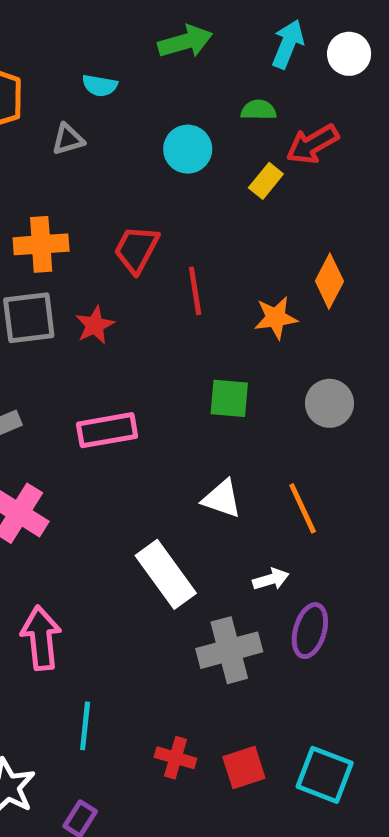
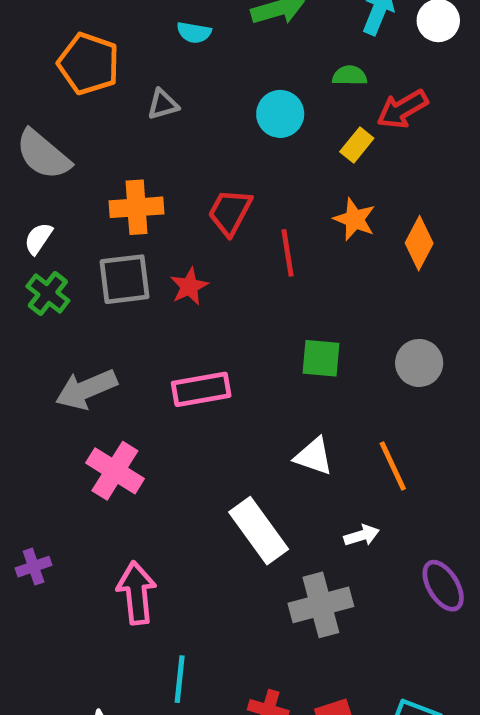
cyan semicircle: (100, 86) -> (194, 32), moved
orange star: (276, 318) -> (354, 219), moved, turned 30
purple ellipse: (310, 631) -> (443, 586), moved, turned -48

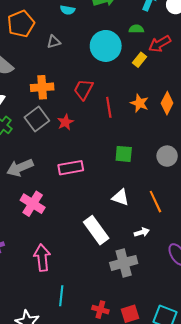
orange pentagon: (89, 64) -> (21, 24), turned 30
cyan circle: (280, 114) -> (106, 46), size x1.5
orange star: (354, 219) -> (140, 103), moved
gray square: (125, 279) -> (37, 119), turned -30

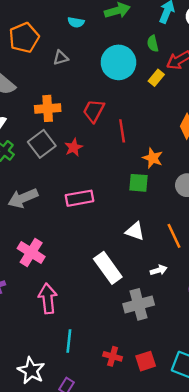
green semicircle: (136, 29) -> (153, 44), turned -104
orange star: (140, 103) -> (153, 158), moved
pink cross: (33, 204) -> (31, 252), moved

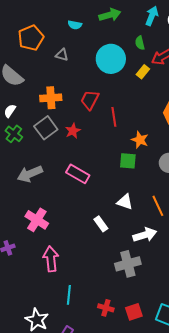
gray triangle: (61, 58) -> (62, 55), turned 32
pink rectangle: (80, 198) -> (78, 174), turned 40
white rectangle: (108, 268) -> (101, 224), moved, size x0.6
white arrow: (159, 270) -> (145, 235), size x1.6

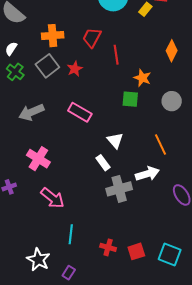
white triangle: (125, 202) -> (115, 140), moved, turned 30
pink arrow: (51, 259) -> (53, 198), turned 135
gray cross: (128, 264) -> (119, 189), moved

